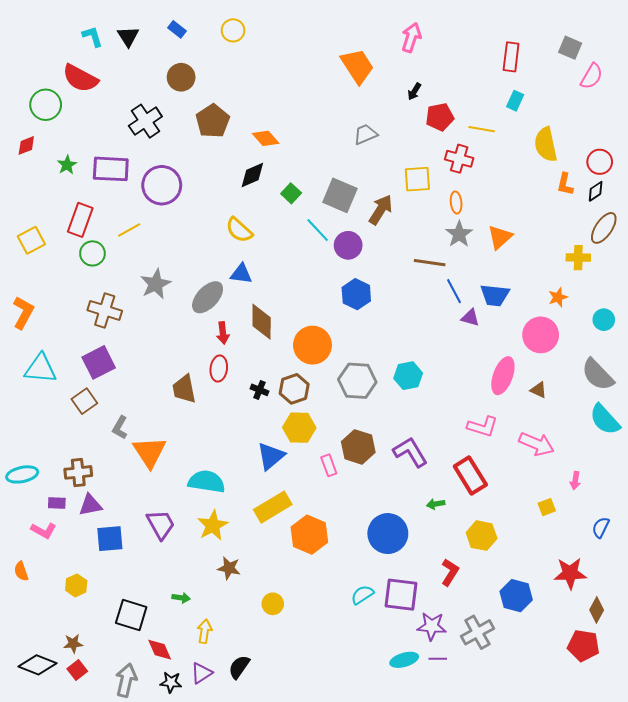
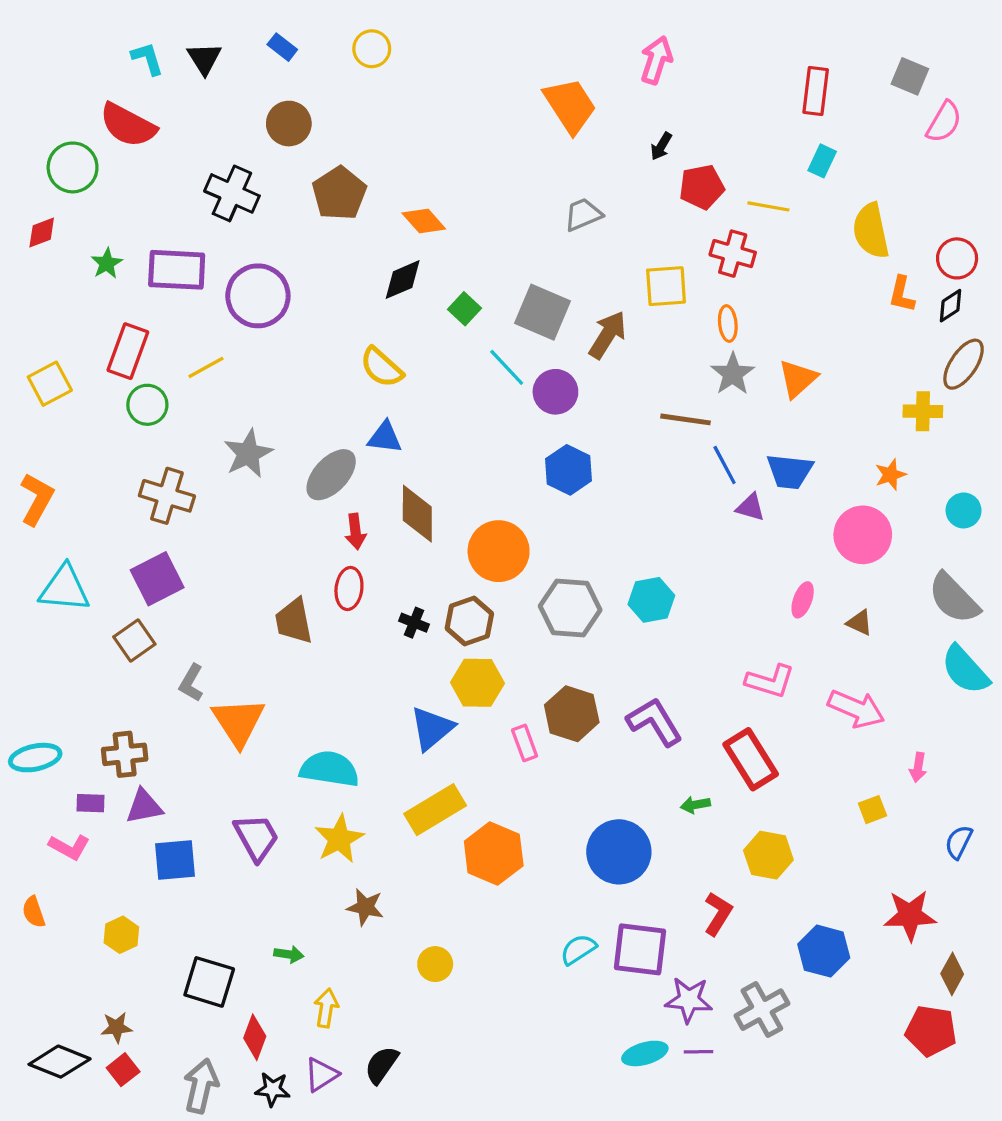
black cross: (145, 121) -> (232, 193), turned -32
pink ellipse: (503, 376) -> (803, 600), size x0.6
red diamond: (160, 650) -> (255, 1037), turned 44

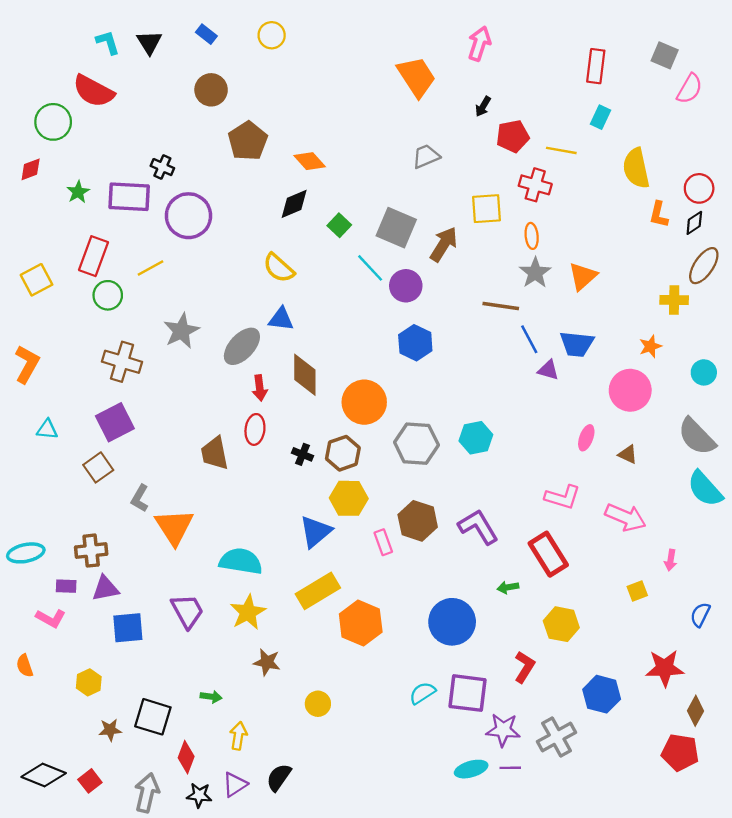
black cross: (232, 193) -> (162, 167), moved, size x0.6
cyan triangle: (64, 588) -> (47, 429), size x0.6
brown star: (116, 1027) -> (110, 730), moved

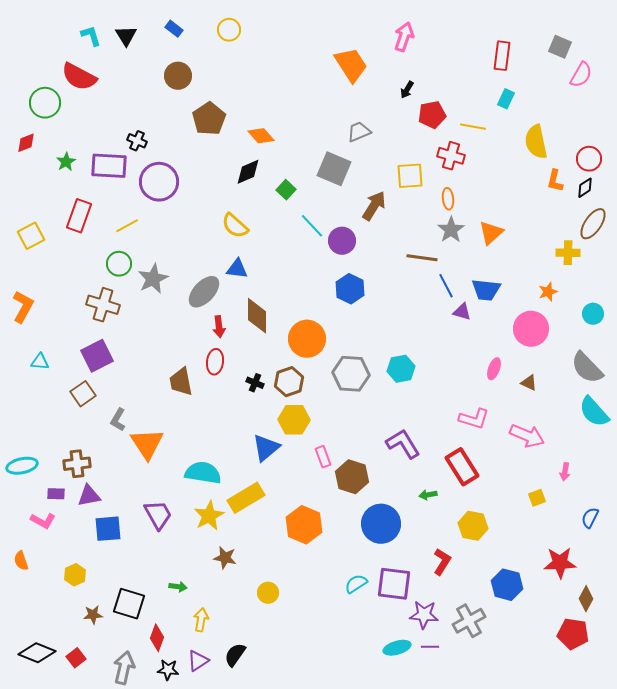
gray square: (396, 228) -> (334, 169), moved
green circle: (108, 295) -> (119, 264), moved
brown hexagon: (418, 521) -> (352, 477), moved
yellow rectangle: (318, 591) -> (246, 498), moved

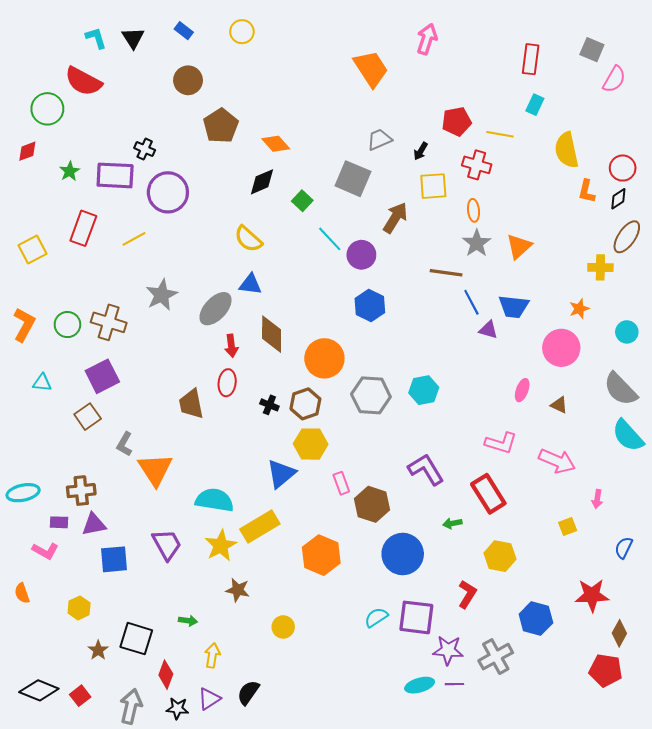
black arrow: (407, 90) -> (421, 151), moved
green circle: (119, 264) -> (67, 325), moved
brown star: (93, 615) -> (98, 650), turned -30

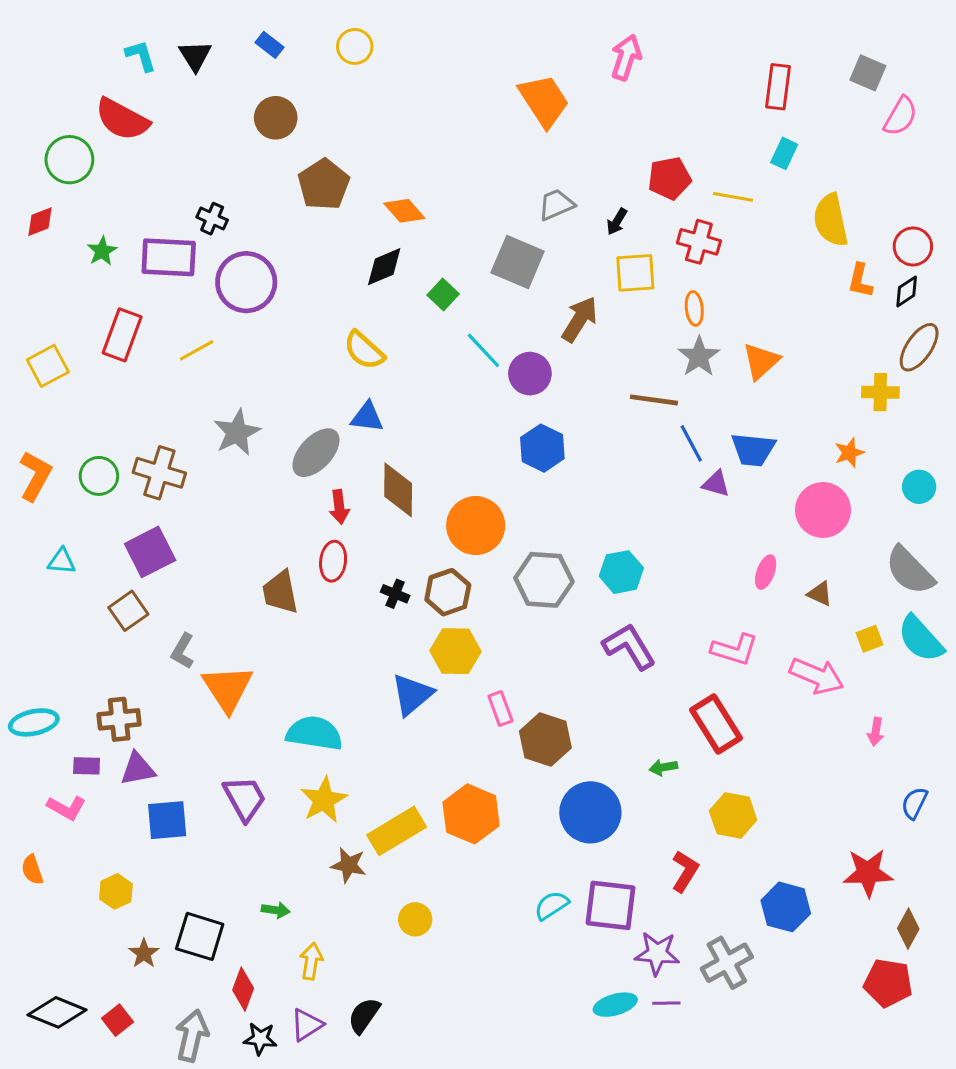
purple L-shape: (426, 469) -> (629, 646), moved
yellow rectangle: (260, 527) -> (397, 831), moved
yellow square: (568, 527) -> (869, 639), moved

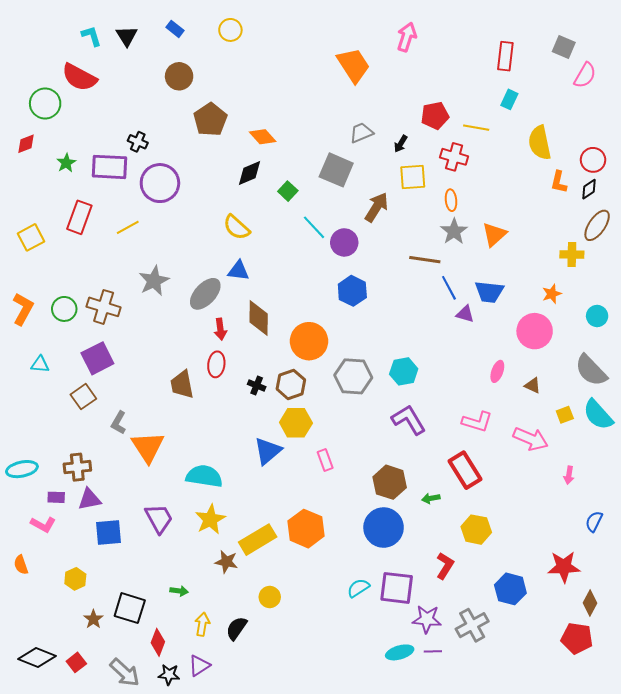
brown hexagon: (545, 739) -> (390, 482), moved
black semicircle: (364, 1015) -> (236, 628), moved
gray arrow: (192, 1036) -> (125, 673), turned 120

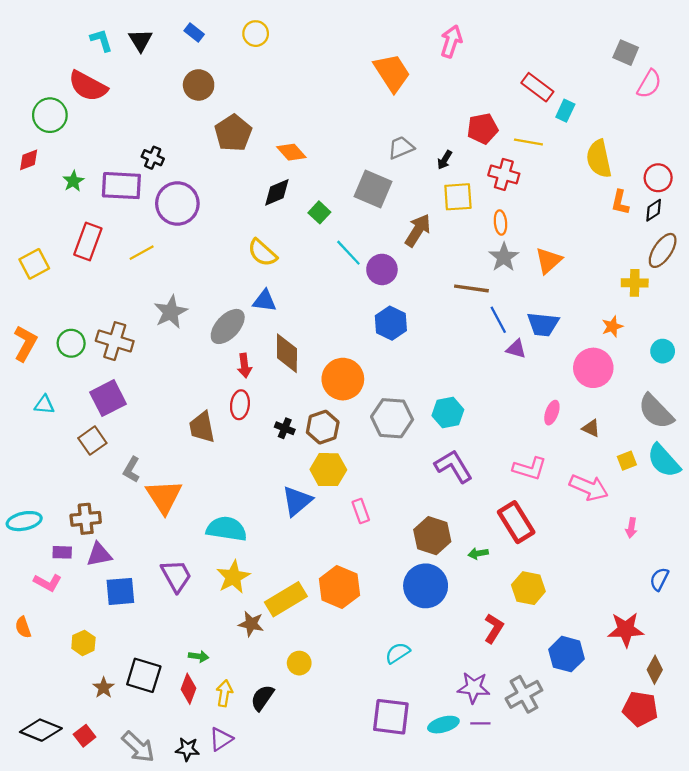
red rectangle: (505, 56) -> (537, 87), moved, turned -60
purple square: (397, 588) -> (391, 717), moved
red diamond: (158, 642) -> (189, 689), moved

